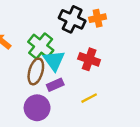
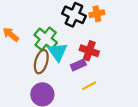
purple rectangle: (55, 85) -> (78, 65), moved

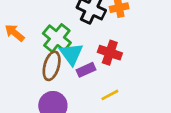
purple rectangle: (78, 65) -> (86, 70), moved

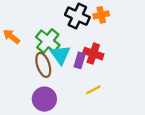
brown ellipse: (52, 66) -> (43, 65), turned -35
purple rectangle: (86, 70) -> (80, 60), moved, turned -49

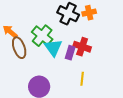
brown ellipse: (43, 65) -> (19, 48), moved
yellow line: (93, 90) -> (82, 79), turned -56

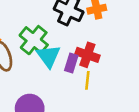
yellow line: (82, 79) -> (87, 80), moved

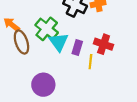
red cross: (87, 55) -> (104, 44), moved

